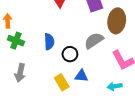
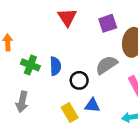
green cross: (16, 41) -> (30, 65), moved

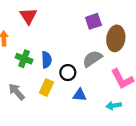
red triangle: (67, 17) -> (28, 16), moved
gray arrow: (22, 102) -> (17, 92), turned 126
yellow rectangle: (70, 113) -> (46, 87), moved, turned 56

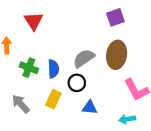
purple square: (93, 21) -> (115, 17), moved
brown ellipse: (116, 38) -> (117, 55), moved
gray semicircle: (92, 59) -> (84, 58), moved

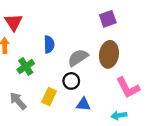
red triangle: (34, 21) -> (14, 22), moved
green cross: (29, 68) -> (26, 67), turned 35
blue semicircle: (53, 69) -> (49, 44), moved

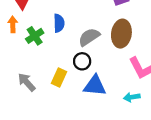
green cross: (26, 67) -> (35, 36), moved
blue triangle: (83, 104) -> (95, 86), size x1.5

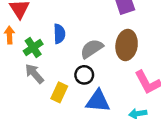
gray arrow: (27, 82) -> (34, 74), moved

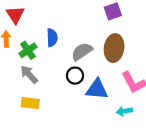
yellow rectangle: (59, 92) -> (30, 103), moved, turned 72
blue triangle: (98, 101) -> (97, 89), moved

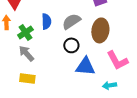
gray semicircle: (82, 51) -> (71, 21), moved
black circle: (75, 76) -> (71, 45), moved

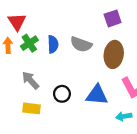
gray semicircle: (71, 21) -> (81, 44), turned -126
green cross: (25, 32) -> (29, 43), moved
black circle: (71, 45) -> (62, 94), moved

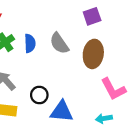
gray semicircle: (81, 44) -> (59, 43), turned 35
blue triangle: (97, 95) -> (62, 111), moved

